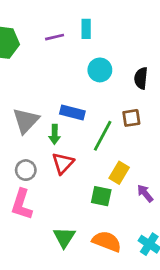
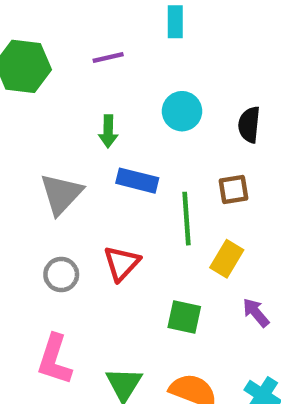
cyan rectangle: (86, 29) -> (175, 22), moved
green arrow: (55, 134) -> (108, 131), moved
green line: (103, 136) -> (186, 219), turned -32
yellow rectangle: (119, 173) -> (227, 259), moved
pink L-shape: (22, 204) -> (54, 360), moved

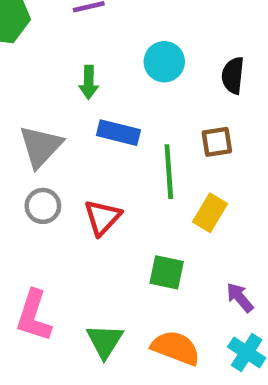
gray circle: (61, 275) -> (43, 206), moved
purple arrow: (256, 313) -> (240, 298), moved

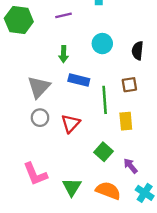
yellow rectangle: (210, 213) -> (126, 121), turned -36
green square: (167, 272) -> (103, 152), turned 30
purple arrow: (240, 298) -> (131, 166), moved
pink L-shape: (34, 316) -> (35, 174), turned -40

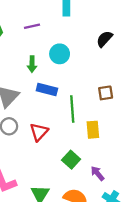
cyan circle: (102, 44) -> (60, 54), moved
black semicircle: (138, 51) -> (104, 39), moved, turned 36
brown square: (129, 85) -> (106, 93), moved

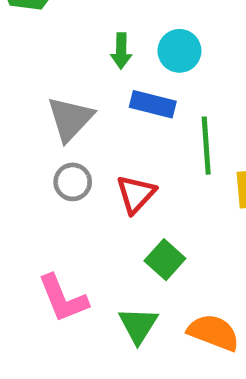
cyan circle: (60, 54) -> (179, 51), moved
green square: (71, 160) -> (165, 260), moved

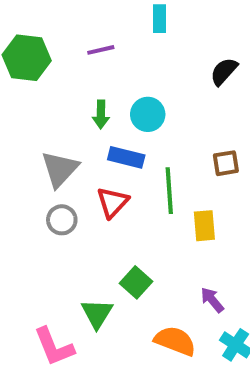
red triangle: (136, 194) -> (113, 202), moved
pink L-shape: (63, 298) -> (54, 347), moved
green triangle: (138, 325) -> (97, 314), moved

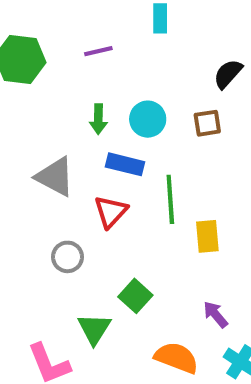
brown square: (226, 163) -> (207, 123), moved
gray triangle: (60, 169) -> (55, 177), turned -45
gray circle: (62, 220) -> (67, 257), moved

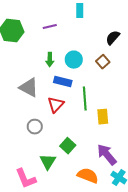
brown square: (207, 123) -> (103, 62), turned -32
purple arrow: (216, 314) -> (107, 155), size x1.6

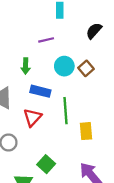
purple line: (50, 27) -> (46, 40), moved
black semicircle: (113, 38) -> (94, 31), moved
cyan circle: (74, 60) -> (64, 66), moved

